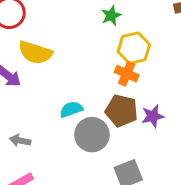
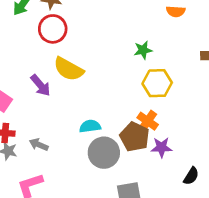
orange cross: (127, 74) -> (148, 121), moved

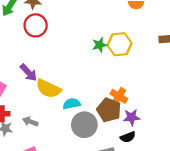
green star: (143, 50) -> (100, 45), moved
yellow semicircle: (69, 69) -> (48, 89), moved
yellow hexagon: (157, 83) -> (120, 44), moved
black semicircle: (191, 176) -> (128, 137), moved, turned 40

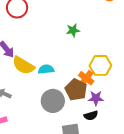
yellow hexagon: (120, 44) -> (100, 65), moved
cyan semicircle: (72, 104) -> (46, 69), moved

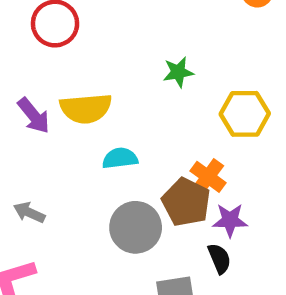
yellow semicircle: (23, 65) -> (86, 108), moved, turned -35
yellow hexagon: (100, 65) -> (245, 114), moved
black semicircle: (91, 116) -> (219, 259), turned -96

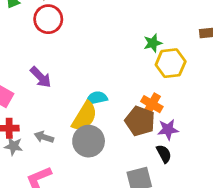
green star: (178, 72) -> (153, 43), moved
yellow semicircle: (86, 108) -> (85, 116), moved, turned -48
gray circle: (136, 227) -> (89, 141), moved

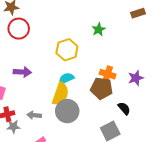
yellow hexagon: (171, 63) -> (67, 50), moved
purple arrow: (41, 77) -> (22, 72), turned -30
purple star: (168, 130) -> (136, 78), moved

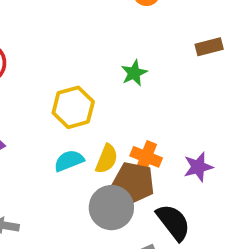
yellow semicircle: (60, 94) -> (107, 159), moved, size x0.7
black semicircle: (124, 108) -> (173, 222), size x1.5
gray circle: (67, 111) -> (111, 208), moved

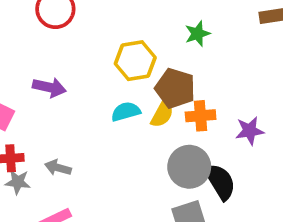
orange cross: (146, 157) -> (201, 116), turned -32
brown pentagon: (134, 183) -> (175, 88), moved
gray circle: (111, 208) -> (189, 167), moved

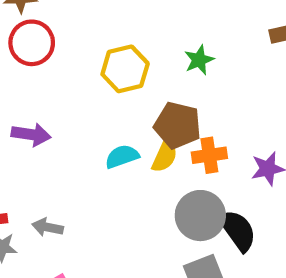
yellow hexagon: (135, 61) -> (125, 69), moved

